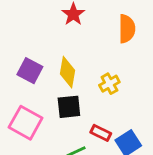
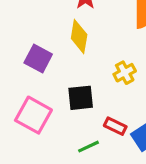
yellow diamond: (68, 72) -> (79, 37), moved

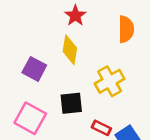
yellow cross: (125, 73) -> (110, 81), size x1.5

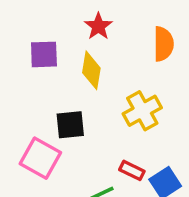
purple square: (34, 69) -> (44, 54), moved, turned -30
black square: (71, 103) -> (70, 125), moved

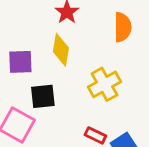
purple square: (44, 54) -> (20, 62), moved

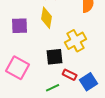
black square: (43, 96) -> (55, 57), moved

